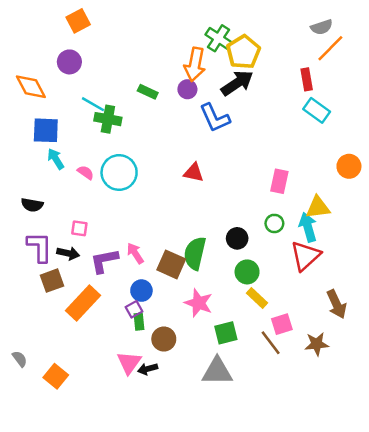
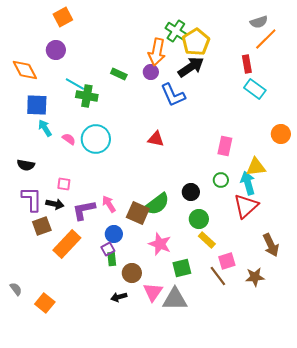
green semicircle: (195, 253) -> (157, 204), turned -140
pink triangle: (129, 363) -> (153, 292), moved

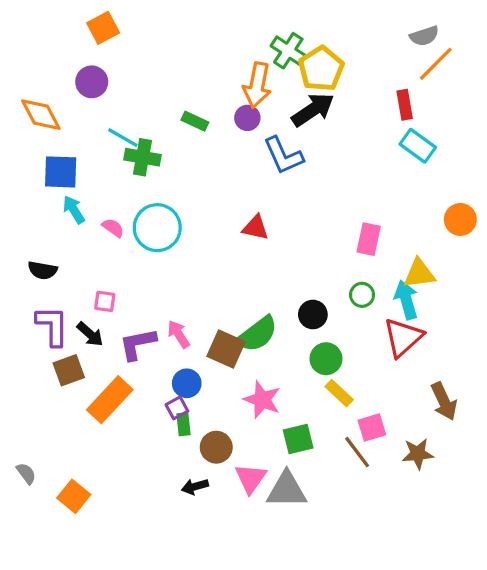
black arrow: (55, 204) -> (90, 334), turned 30

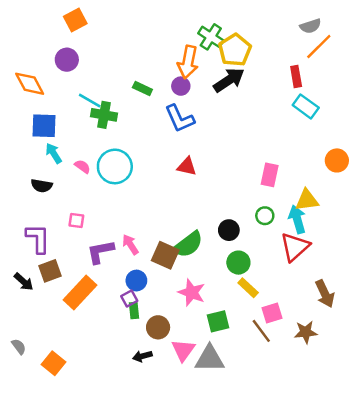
blue L-shape: (283, 156) -> (180, 118), moved
black semicircle: (43, 270) -> (42, 186), moved
black arrow: (90, 334) -> (24, 282), moved

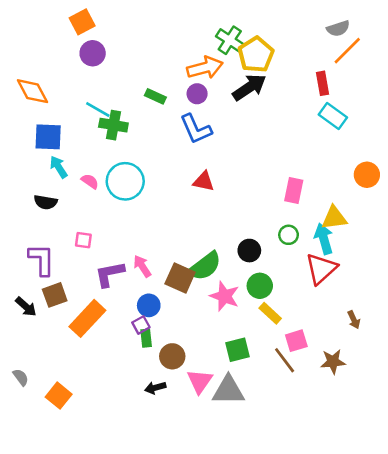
purple circle: (67, 60) -> (93, 53), moved
orange arrow: (188, 62) -> (205, 68), turned -116
pink star: (192, 293) -> (225, 296), moved
brown arrow: (325, 294) -> (354, 320), size x0.6

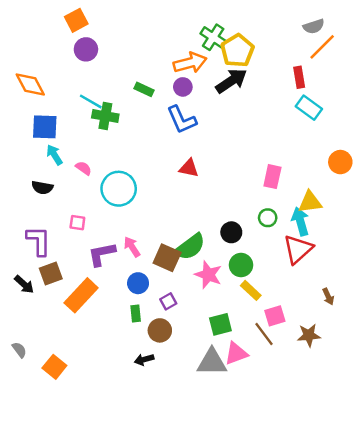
cyan circle: (125, 181) -> (119, 189), moved
purple square: (141, 325) -> (168, 301), moved
pink triangle: (200, 381) -> (236, 353), moved, turned 35

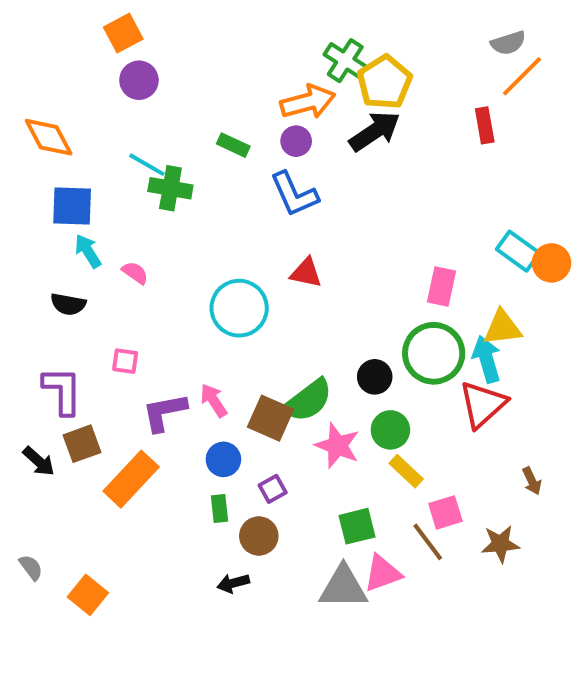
cyan rectangle: (309, 108) -> (518, 251), moved
cyan circle: (119, 189) -> (239, 308), moved
green circle: (268, 218) -> (434, 353), size x2.0

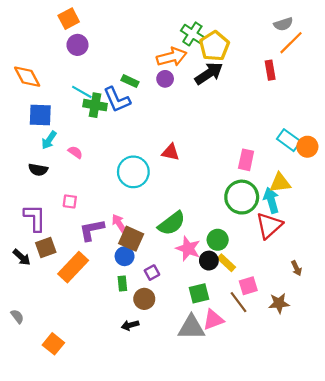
blue L-shape: (294, 194) -> (117, 100), moved
cyan arrow: (88, 251) -> (49, 140), turned -114
black circle: (375, 377) -> (209, 261), moved
brown square: (271, 418) -> (131, 239), moved
orange square: (88, 595) -> (53, 344), moved

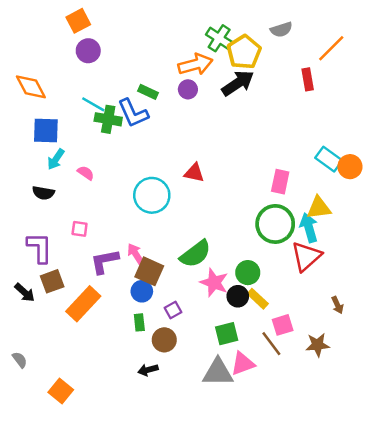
gray semicircle: (283, 24) -> (281, 30), moved

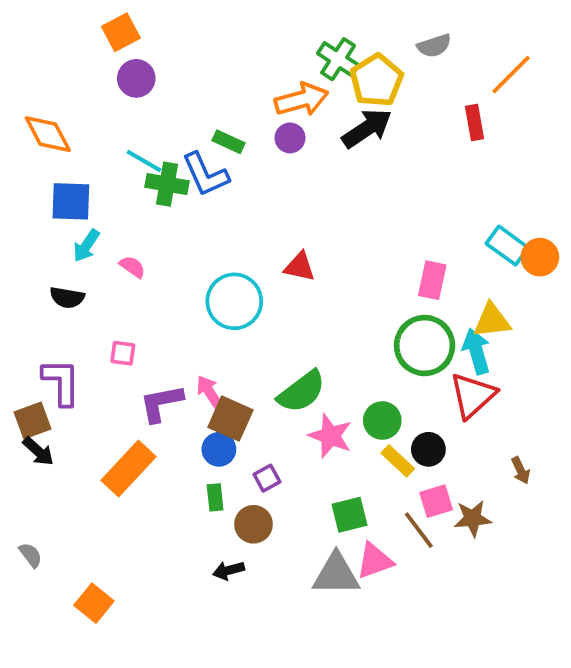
brown square: (52, 281) -> (32, 420), moved
black circle: (238, 296) -> (428, 449), moved
brown star: (318, 345) -> (473, 519), moved

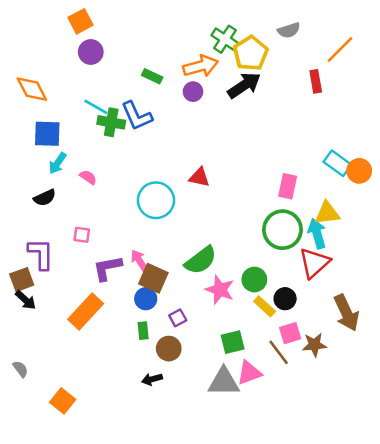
green rectangle: (229, 142) -> (152, 76), moved
black semicircle: (67, 297) -> (45, 198), turned -35
brown arrow: (521, 470) -> (346, 313), size x2.0

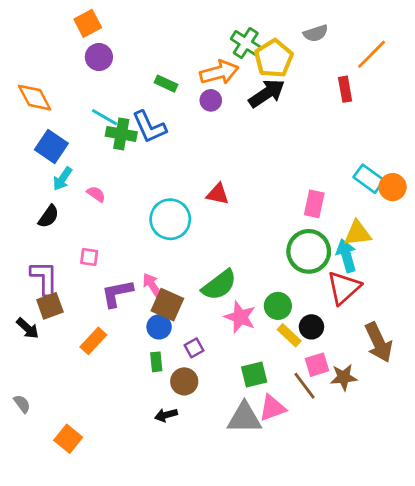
blue square: (47, 134) -> (51, 147), turned 32
black semicircle: (45, 198) -> (49, 216), turned -30
brown square: (22, 280) -> (50, 306), moved
orange rectangle: (86, 311) -> (93, 341), size x0.7

